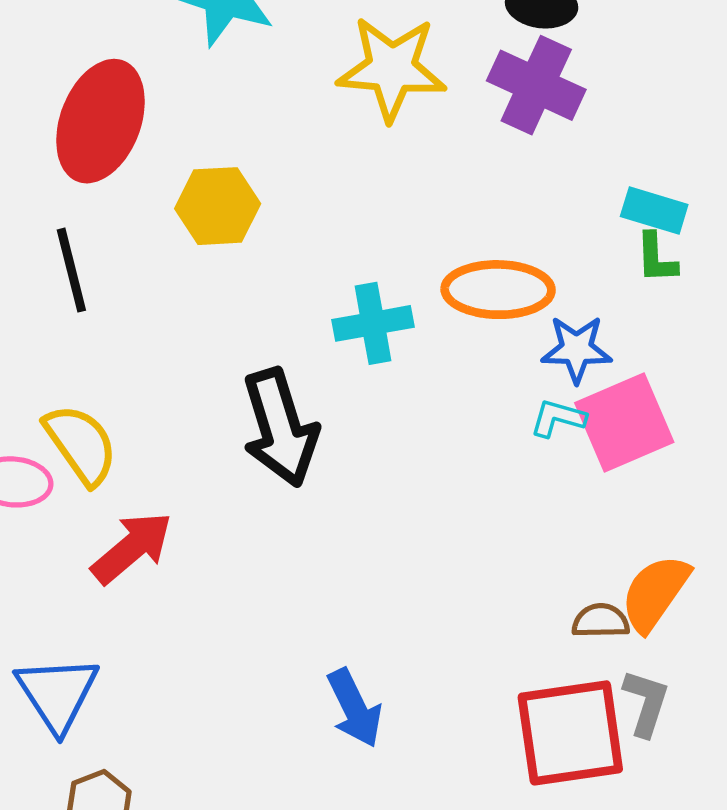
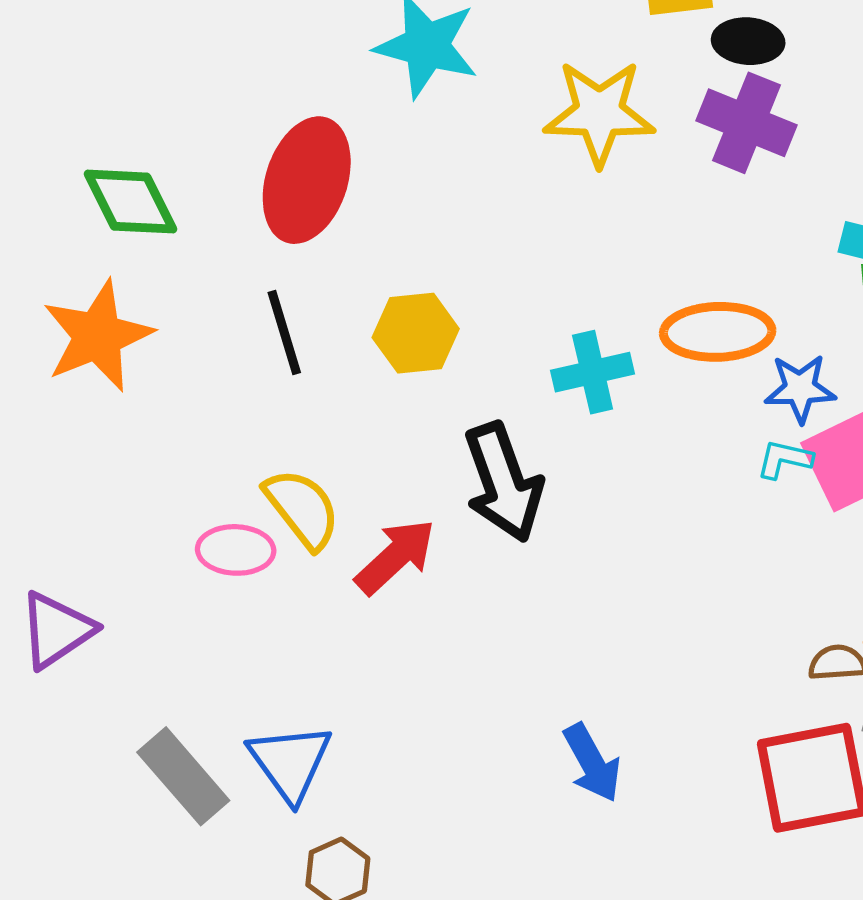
yellow hexagon: (218, 206) -> (416, 333), moved
red arrow: (132, 548) -> (395, 557), moved

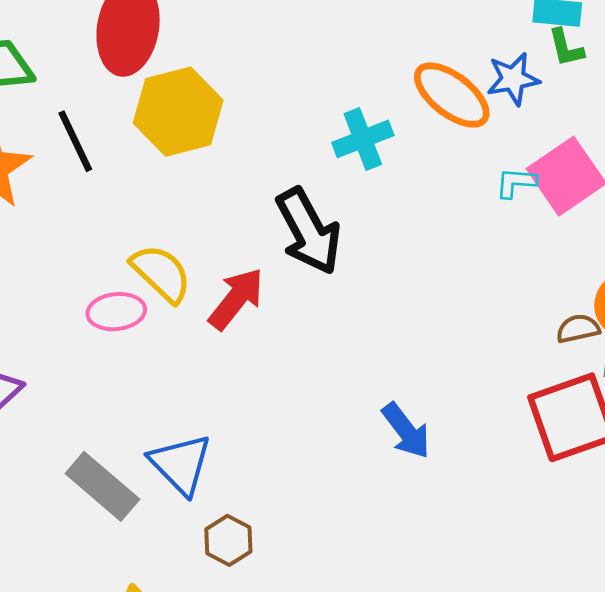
black line: (284, 332) -> (75, 141), moved
orange ellipse: (718, 332) -> (452, 95), turned 48
yellow hexagon: (416, 333) -> (178, 112), moved, size x1.4
blue star: (800, 389) -> (513, 79), moved

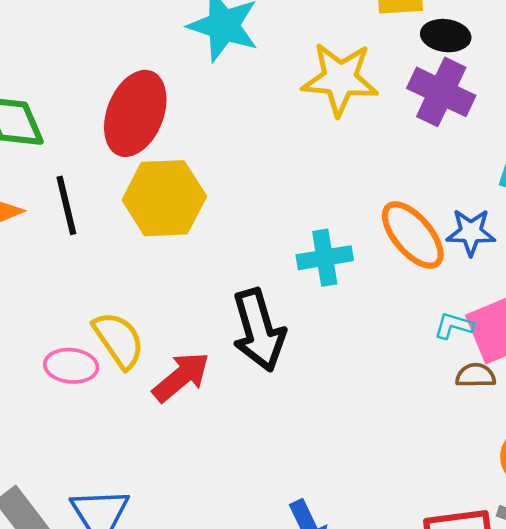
brown semicircle: (578, 329) -> (476, 375), moved

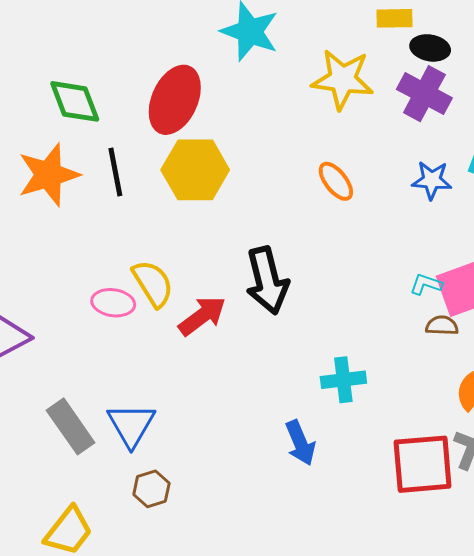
blue star: (471, 232) -> (432, 180), moved
orange ellipse: (413, 235) -> (336, 181), moved, size x0.7
cyan cross: (325, 258) -> (343, 380), moved

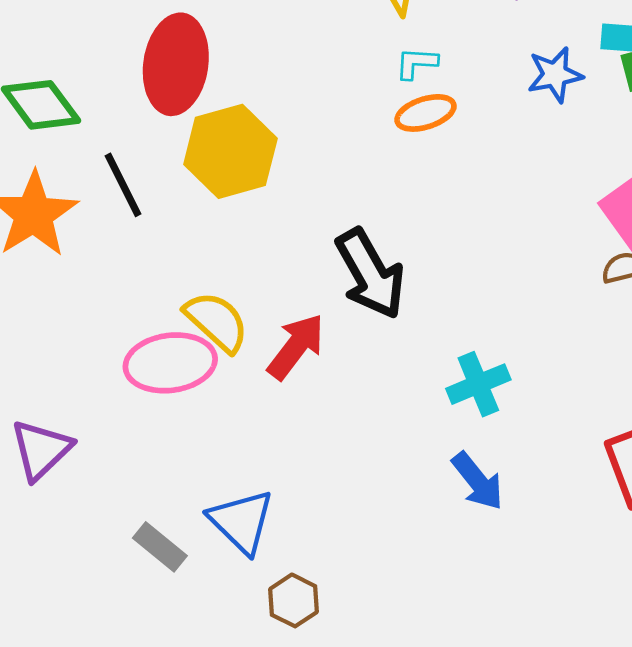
orange ellipse: (336, 181) -> (425, 113), turned -54
cyan L-shape: (426, 284) -> (416, 63), moved
pink ellipse: (113, 303) -> (170, 363), size x1.5
cyan cross: (343, 380) -> (478, 384), moved
gray rectangle: (71, 426) -> (160, 547), size x0.7

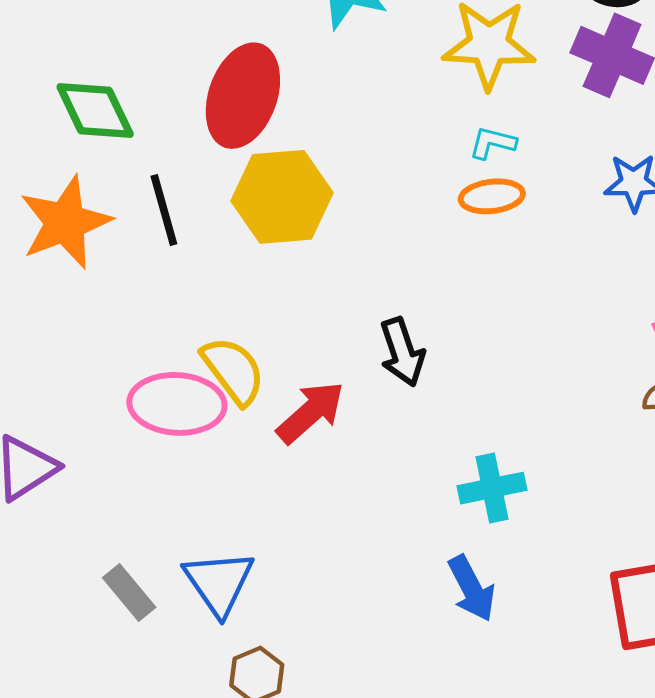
black arrow: (370, 274) -> (402, 352), size x0.7

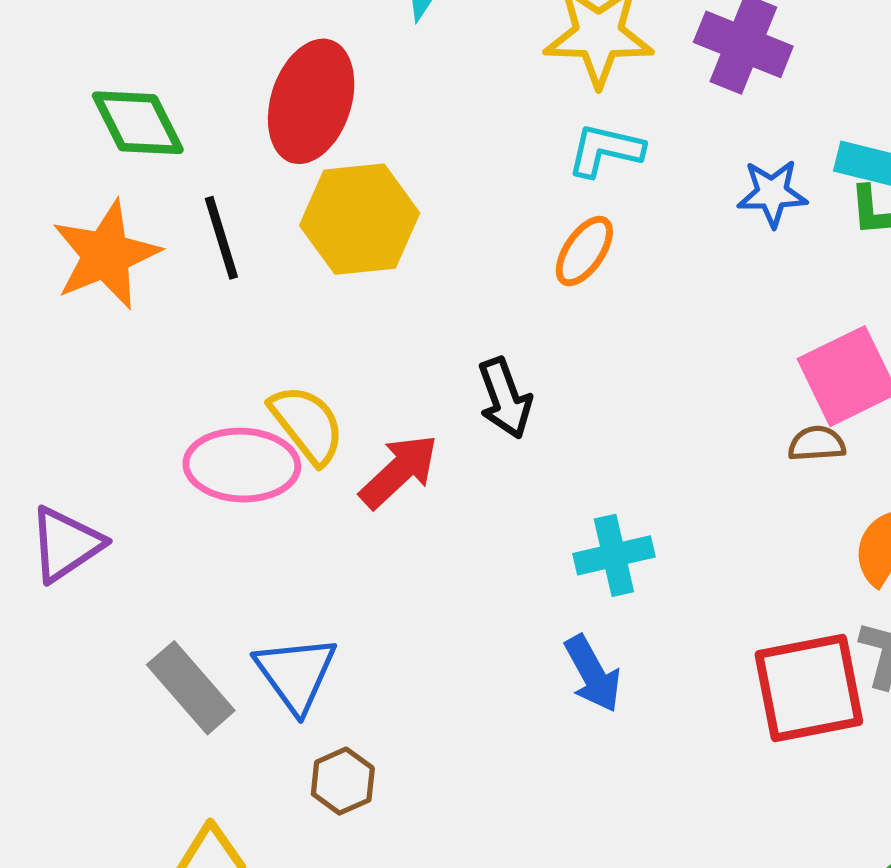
cyan L-shape: (492, 143) -> (605, 150), size x1.4
orange ellipse: (492, 196) -> (584, 251), moved, turned -48
gray rectangle: (129, 593) -> (191, 688), size x1.4

